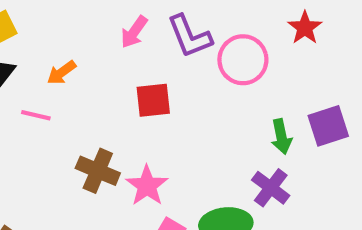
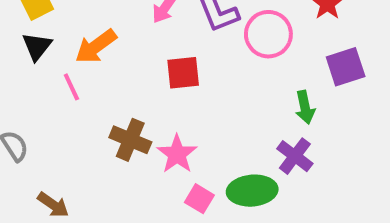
orange arrow: (62, 73) -> (96, 46), size x1.5
pink line: (36, 115) -> (71, 87), turned 52
purple square: (328, 126) -> (346, 67), moved

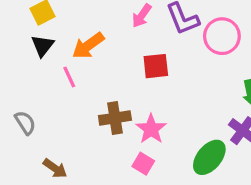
brown cross: (130, 140) -> (115, 118), turned -32
green ellipse: (252, 191) -> (209, 157), turned -45
pink square: (199, 199) -> (143, 164), moved

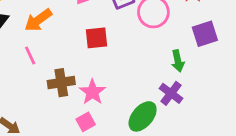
pink line: (69, 77) -> (30, 55), moved
pink square: (143, 164) -> (86, 122), turned 30

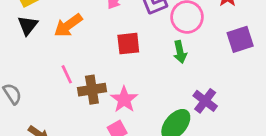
pink line: (30, 55) -> (67, 74), moved
green arrow: (178, 61) -> (180, 52), moved

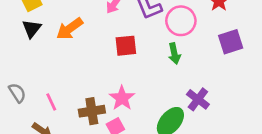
pink line: (67, 74) -> (51, 102), moved
brown cross: (92, 90) -> (92, 111), moved

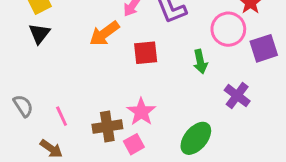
pink circle: (181, 21) -> (228, 29), moved
orange arrow: (70, 29) -> (104, 34), moved
purple cross: (198, 99) -> (237, 96), moved

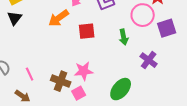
pink star: (141, 112) -> (84, 71), turned 30
brown cross: (107, 127) -> (61, 81), turned 30

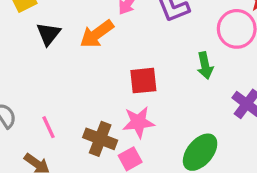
black triangle: (15, 18) -> (48, 34), moved
red square: (87, 31) -> (143, 81), moved

